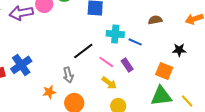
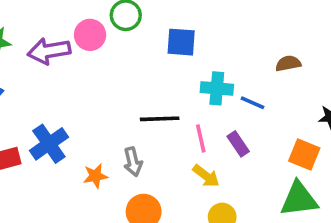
black line: (83, 51) -> (160, 119), turned 35
pink line: (106, 62) -> (201, 138), turned 42
orange star: (49, 92) -> (95, 176), moved

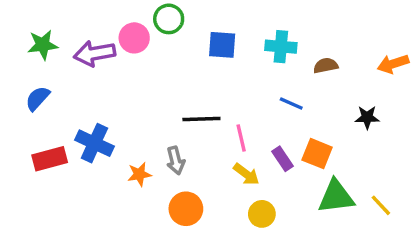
cyan cross: (217, 88) -> (281, 47), moved
blue cross: (49, 144) -> (94, 143), turned -30
purple rectangle: (238, 144) -> (283, 159), moved
orange square: (304, 155) -> (317, 154), moved

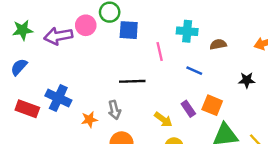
blue square: (222, 45) -> (129, 30), moved
pink line: (241, 138) -> (160, 52), moved
red rectangle: (50, 159) -> (27, 109), turned 35

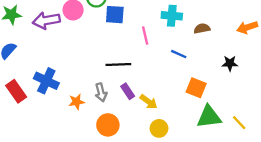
red rectangle: (27, 109) -> (16, 91), turned 35
purple rectangle: (188, 109) -> (128, 91), moved

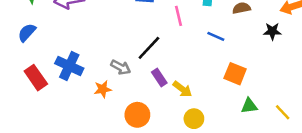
black star: (230, 63) -> (272, 31), moved
black line: (118, 65) -> (149, 48), turned -45
gray arrow: (101, 92) -> (121, 67), moved, turned -48
green triangle: (209, 117) -> (249, 106), size x0.6

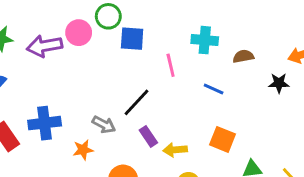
blue cross: (69, 66) -> (45, 123), turned -32
orange square: (235, 74) -> (223, 139), moved
yellow arrow: (182, 89) -> (175, 150), turned 138

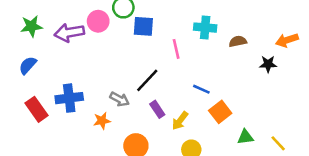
blue line: (214, 89) -> (201, 89), moved
orange square: (223, 139) -> (220, 112), turned 30
yellow arrow: (175, 150) -> (180, 121), turned -48

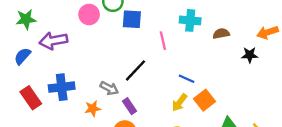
purple arrow: (69, 33) -> (53, 41), moved
purple rectangle: (157, 109) -> (130, 106), moved
yellow arrow: (180, 121) -> (179, 103), moved

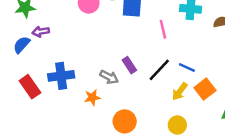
purple arrow: (53, 41) -> (41, 32), moved, size x0.6
black line: (135, 70) -> (159, 70), moved
purple rectangle: (130, 106) -> (129, 65), moved

